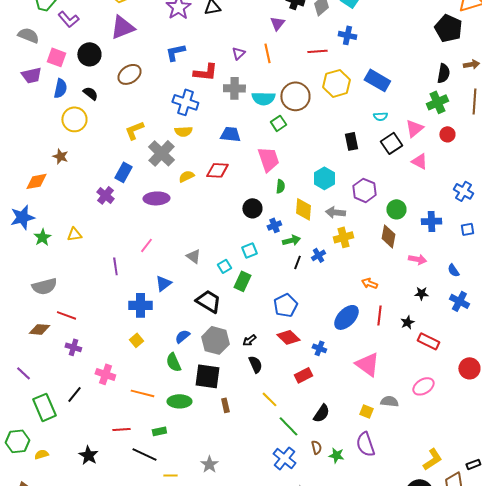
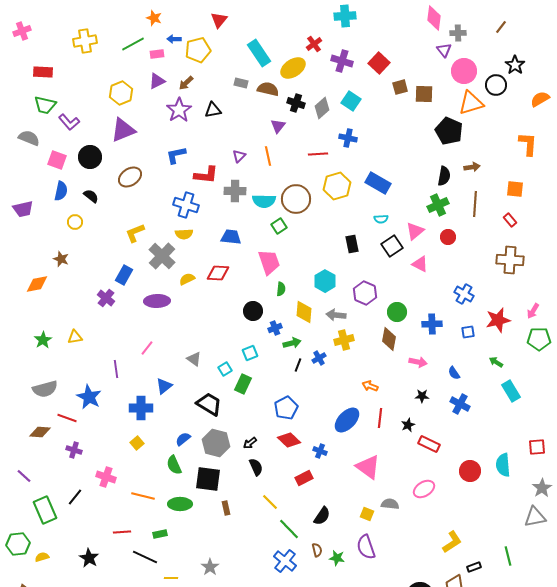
purple trapezoid: (31, 75) -> (23, 209), moved
yellow circle: (74, 119) -> (75, 222), size x0.6
blue star: (22, 217) -> (89, 397), moved, turned -30
yellow L-shape: (432, 459) -> (452, 542), moved

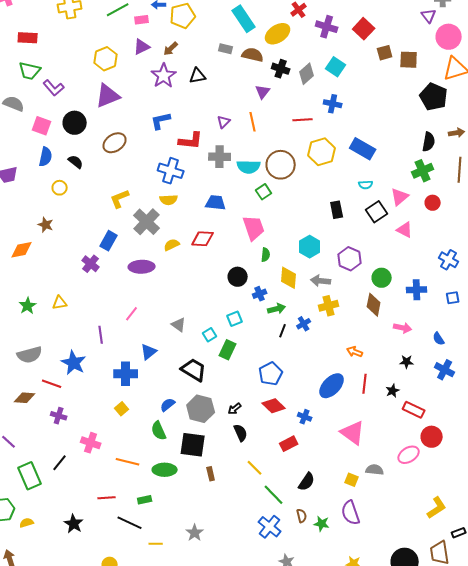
red circle: (470, 471) -> (432, 437), moved

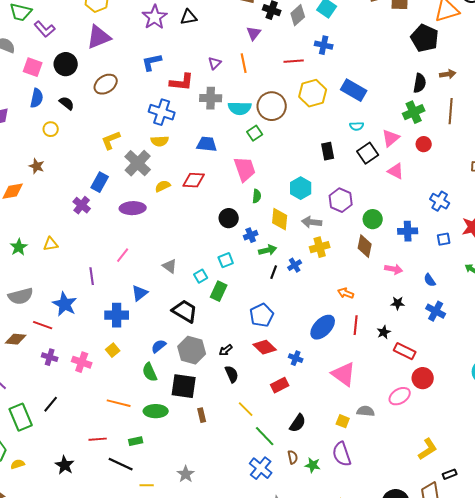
pink cross: (91, 443) -> (82, 362), moved

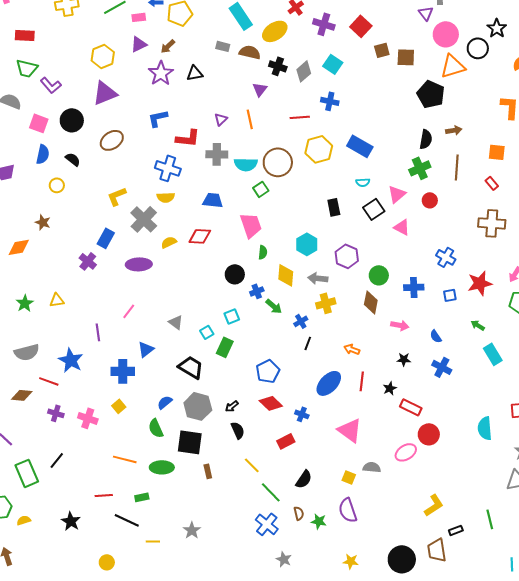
green arrow: (268, 250) -> (274, 306), turned 54
black line: (274, 272) -> (308, 343), moved

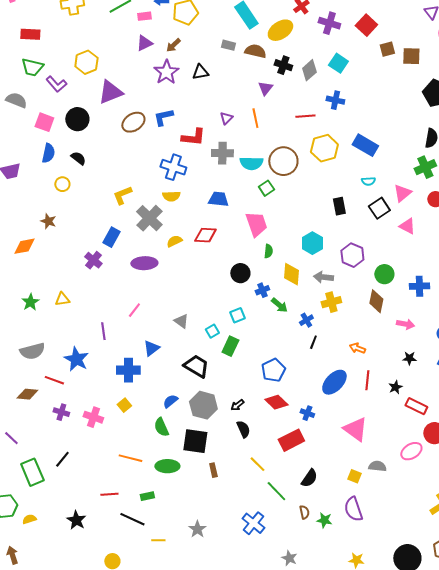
yellow hexagon: (103, 56) -> (86, 62), moved
brown ellipse: (112, 140) -> (133, 122), moved
red rectangle: (286, 441) -> (291, 440), size x1.4
blue cross: (267, 524) -> (253, 523), moved

